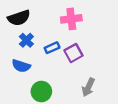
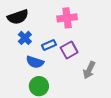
blue semicircle: (21, 66) -> (35, 62), moved
gray arrow: (88, 87) -> (89, 70), moved

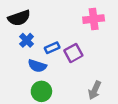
pink cross: (67, 18) -> (94, 19), moved
gray arrow: (89, 70) -> (95, 90), moved

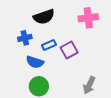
black semicircle: (19, 18) -> (44, 17), moved
blue cross: (27, 40) -> (25, 38), turned 32

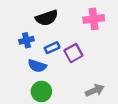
gray arrow: (89, 85) -> (95, 90), turned -138

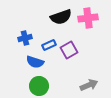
black semicircle: (47, 18) -> (61, 17), moved

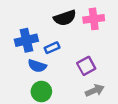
blue cross: (25, 38) -> (26, 40), size x1.5
purple square: (69, 50) -> (86, 66), moved

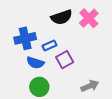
pink cross: (94, 19) -> (89, 18), turned -36
purple square: (86, 66) -> (65, 60), moved

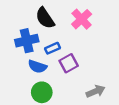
black semicircle: (62, 17) -> (45, 18), moved, turned 75
pink cross: (89, 18) -> (82, 19), moved

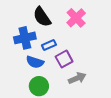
gray arrow: (96, 91) -> (77, 78), moved

